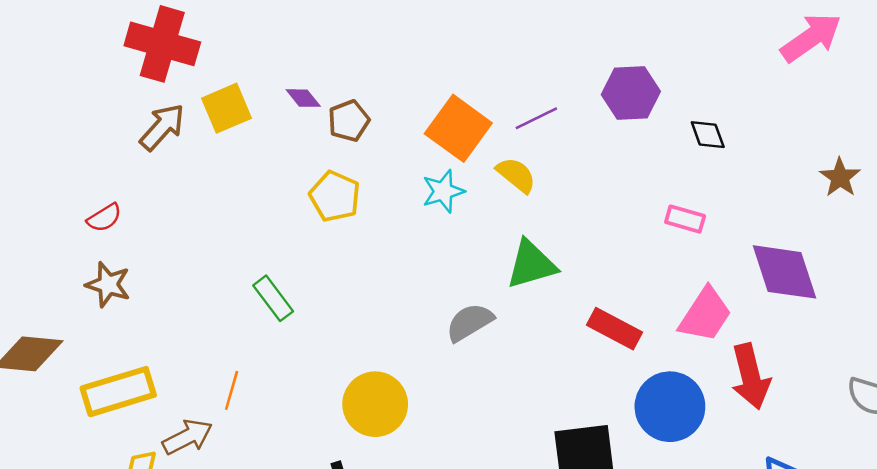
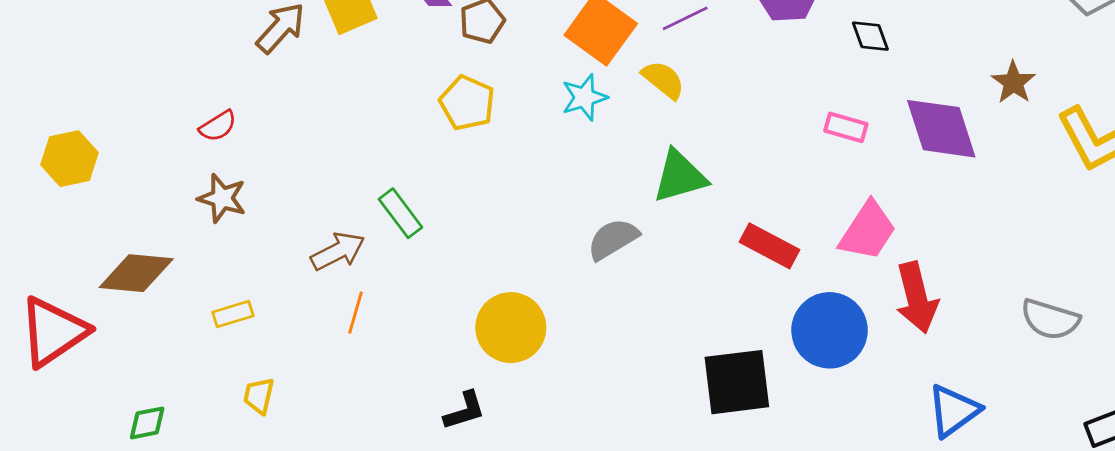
purple diamond: (785, 272) -> (941, 129), moved
yellow rectangle: (118, 392) -> (233, 314), size x0.5
brown arrow: (187, 437) -> (338, 251), moved

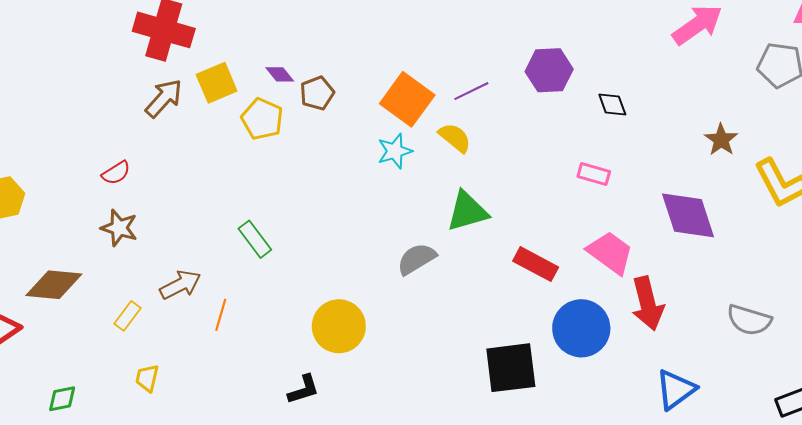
yellow pentagon: (467, 103) -> (262, 119), moved
purple diamond: (941, 129) -> (688, 215), moved
pink trapezoid: (868, 231) -> (610, 253), turned -87
brown arrow: (338, 251) -> (180, 285), moved
yellow rectangle: (233, 314) -> (127, 316), turned -36

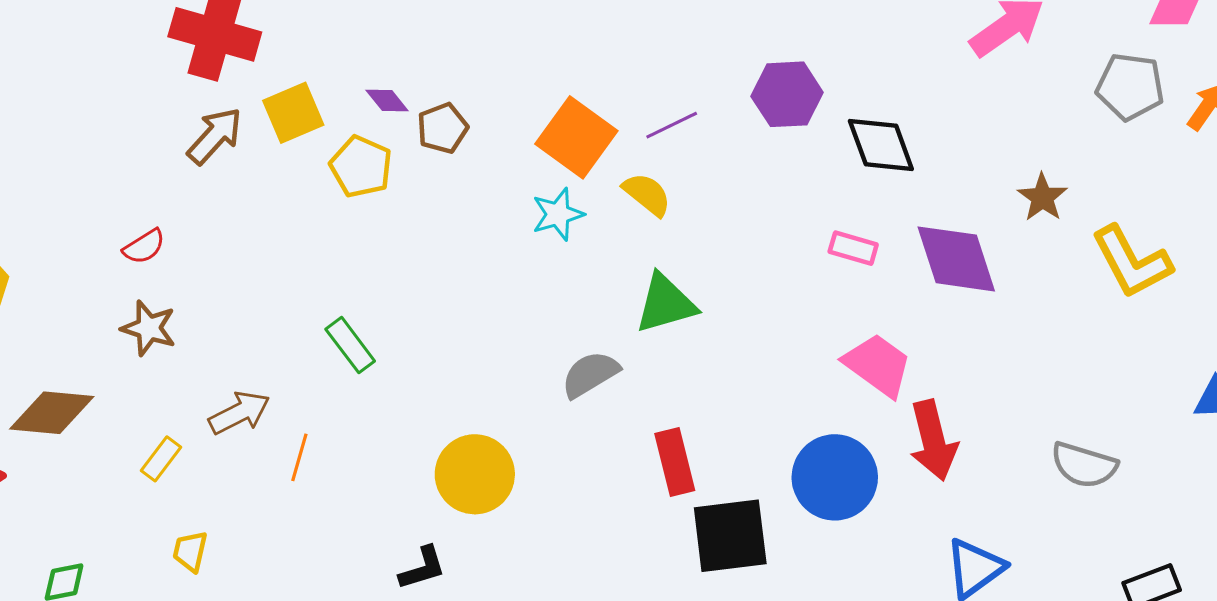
black diamond: (612, 105) -> (881, 145), size x1.6
purple diamond: (688, 215) -> (956, 259), moved
red rectangle: (536, 264) -> (675, 462), moved, turned 48

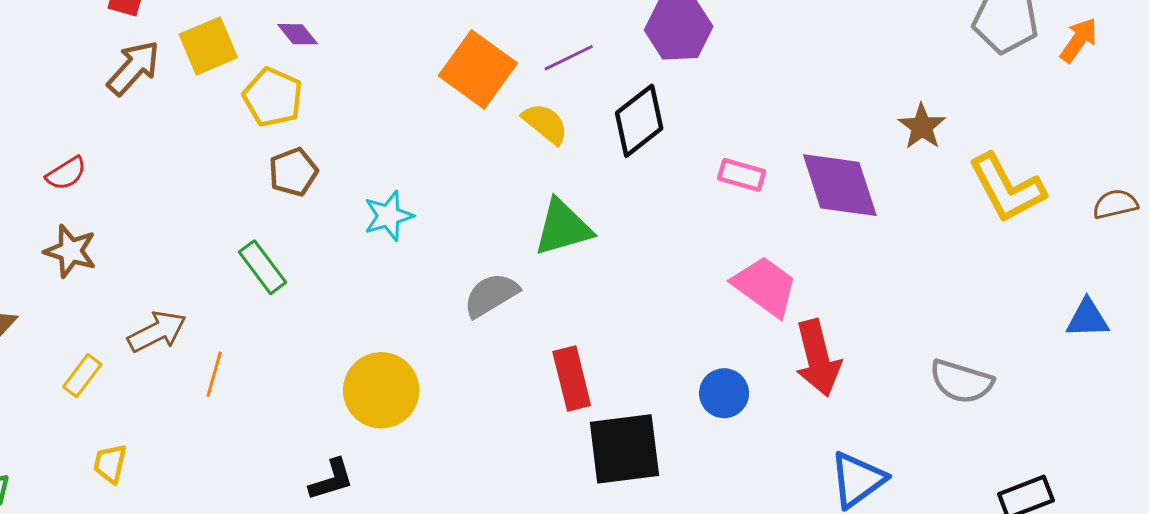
brown pentagon: (442, 128) -> (293, 172), moved
black diamond: (881, 145) -> (639, 121), moved, turned 72
cyan star: (558, 214) -> (388, 216), moved
blue circle: (835, 477) -> (724, 393), size x0.6

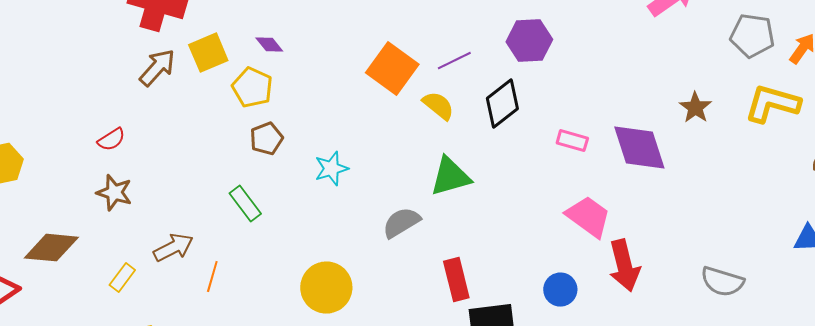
yellow L-shape: (1007, 188) -> (772, 104), moved, turned 134

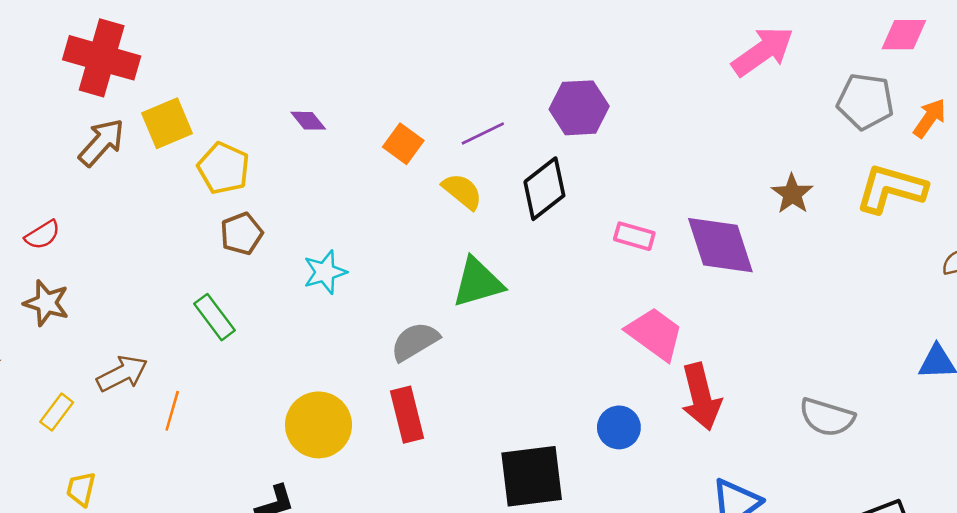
purple diamond: (269, 45) -> (308, 121), moved
orange square: (392, 69) -> (403, 144), size x0.6
red rectangle: (456, 280) -> (407, 415), moved

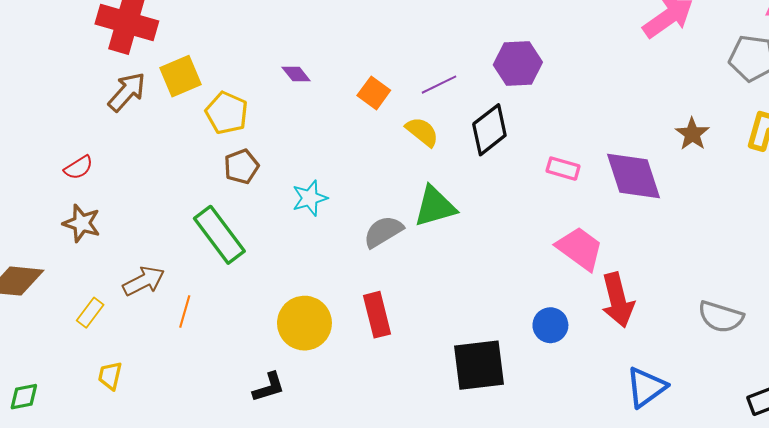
green rectangle: (215, 317) -> (219, 235), size x1.5
gray semicircle: (415, 341) -> (383, 232), moved

